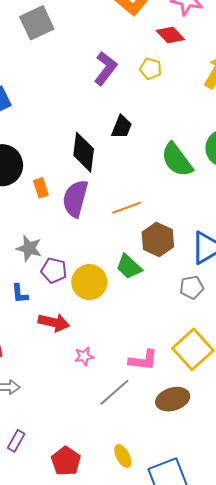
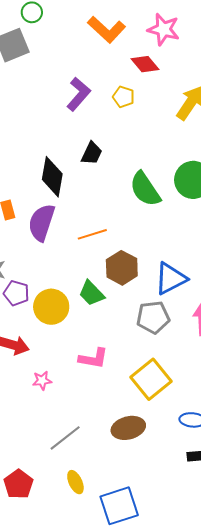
gray pentagon: (192, 287) -> (153, 317), size x1.4
pink L-shape: (143, 360) -> (93, 358), moved
gray line: (114, 392) -> (65, 438), moved

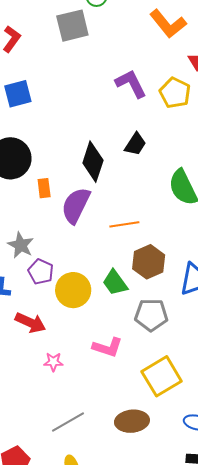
purple L-shape: (79, 94) -> (131, 84), turned -76
yellow pentagon: (124, 97) -> (175, 93), size x1.4
gray pentagon: (153, 317) -> (151, 315), moved

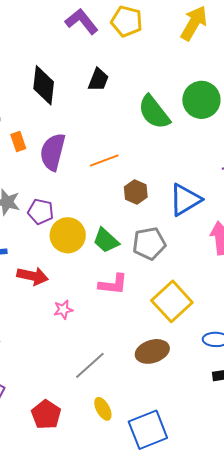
black diamond: (93, 162) -> (44, 85), moved
brown hexagon: (149, 262) -> (136, 192), size x0.7
purple pentagon: (41, 272) -> (41, 212), moved
green trapezoid: (115, 283) -> (106, 240), moved

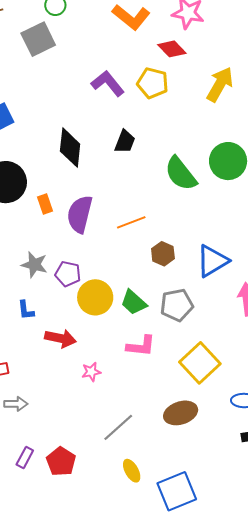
red pentagon: (46, 415) -> (61, 462), moved

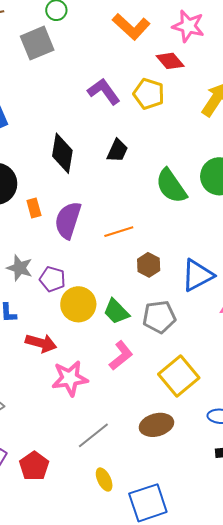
pink L-shape: (141, 346) -> (121, 356), turned -48
pink star: (91, 372) -> (70, 378), size x1.8

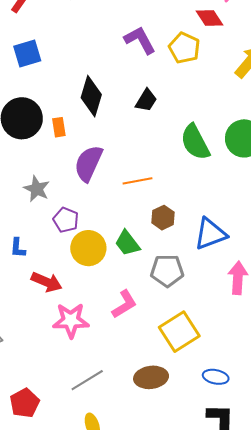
orange rectangle: (34, 208) -> (59, 127), moved
gray star: (20, 268) -> (37, 189), moved
green trapezoid: (116, 312) -> (127, 243), moved

